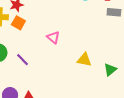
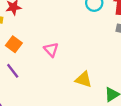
orange square: (18, 23) -> (14, 44), moved

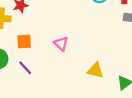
orange square: (14, 44) -> (24, 41), turned -35

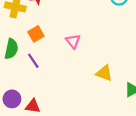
orange square: (24, 41) -> (36, 34), turned -35

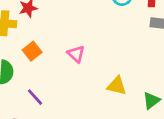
purple line: (33, 61) -> (35, 97), moved

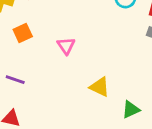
purple line: (35, 97) -> (15, 80), turned -42

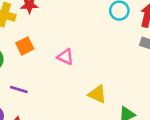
pink triangle: (66, 46) -> (65, 57), turned -30

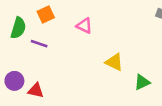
purple line: (19, 90) -> (39, 44), moved

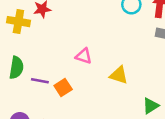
orange square: (46, 14) -> (63, 87), moved
yellow triangle: (114, 62) -> (119, 75), moved

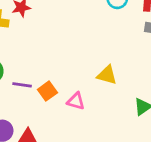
pink triangle: (84, 56) -> (76, 101), moved

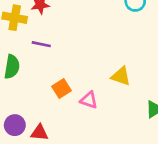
purple line: (22, 85) -> (41, 44), moved

